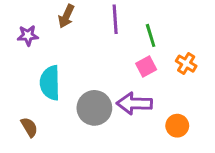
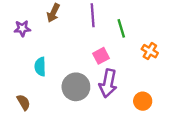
pink square: (146, 66) -> (101, 56), moved
cyan semicircle: (50, 83) -> (40, 67), size x0.7
purple arrow: (134, 103) -> (108, 83), turned -80

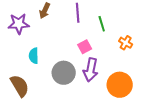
purple star: (22, 28) -> (19, 24), size x1.5
orange circle: (143, 101) -> (120, 85), size x1.6
brown semicircle: (23, 102) -> (20, 86), size x1.6

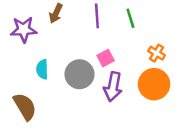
green line: (102, 24) -> (130, 18), moved
gray circle: (64, 73) -> (79, 74), moved
orange circle: (120, 85) -> (154, 84), moved

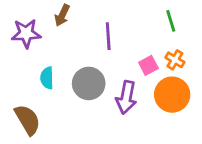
purple line: (97, 16) -> (108, 36), moved
green line: (130, 18) -> (171, 21), moved
pink square: (106, 58) -> (148, 65), moved

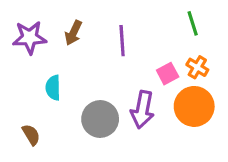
brown arrow: (62, 15) -> (73, 33), moved
gray circle: (89, 83) -> (100, 119), moved
brown semicircle: (27, 120) -> (31, 135), size x0.6

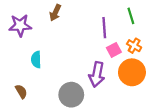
brown arrow: (73, 33) -> (55, 13), moved
purple line: (122, 41) -> (104, 28), moved
gray circle: (100, 119) -> (71, 95), moved

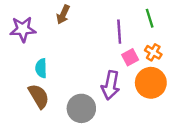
brown semicircle: (21, 91) -> (39, 96), moved, size x1.5

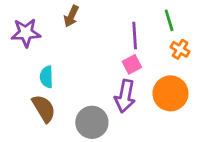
orange cross: (153, 52) -> (180, 49), moved
pink square: (130, 57) -> (132, 64), moved

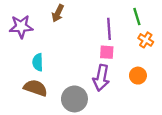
pink square: (132, 64) -> (107, 52), turned 32
orange circle: (170, 93) -> (138, 76), size x0.6
brown semicircle: (44, 109) -> (35, 88), turned -40

